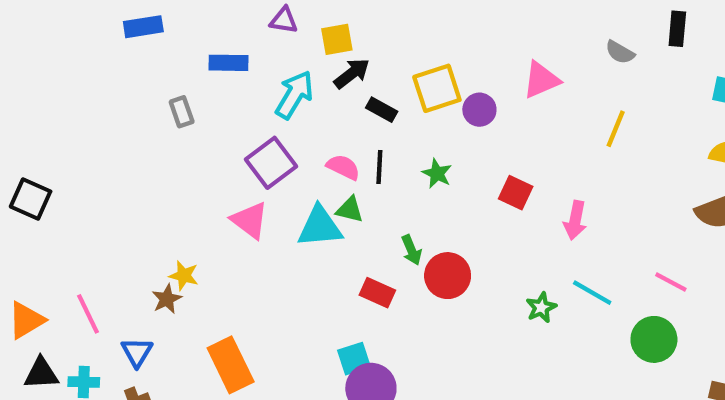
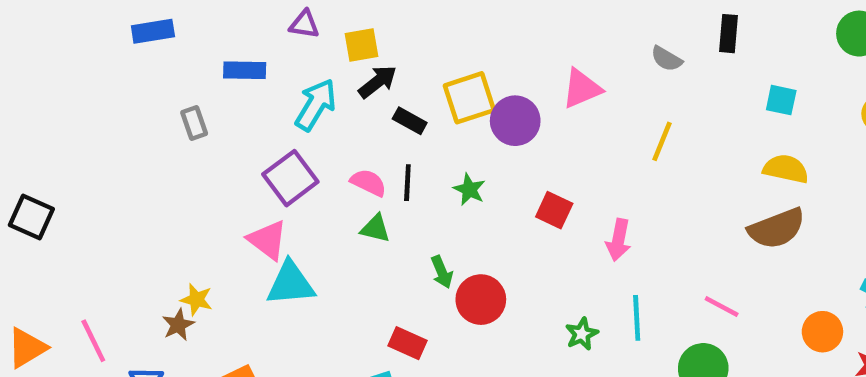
purple circle: (479, 110) -> (515, 121), size x1.4
cyan triangle: (320, 227) -> (290, 283), moved
red rectangle: (377, 293) -> (407, 343), moved
cyan line: (592, 293) -> (637, 318), turned 57

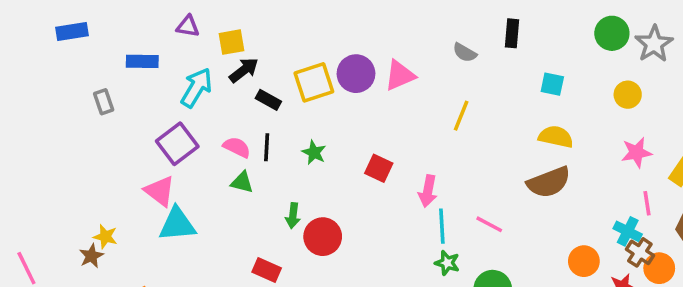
purple circle: (515, 121) -> (356, 74), moved
green arrow: (442, 272) -> (293, 216), turned 30
pink line: (722, 306) -> (489, 224), moved
cyan line: (637, 318) -> (442, 226), moved
green star: (582, 334) -> (447, 263), moved, turned -30

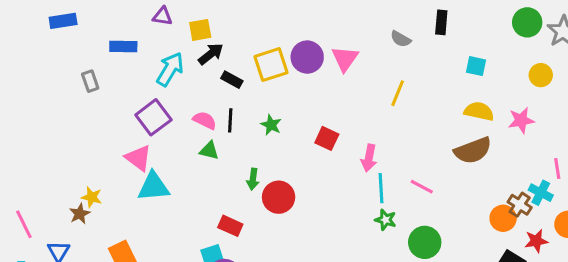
pink triangle: (400, 75) -> (345, 59), turned -32
pink star: (636, 152) -> (521, 120), moved
brown cross: (640, 252) -> (520, 205), moved

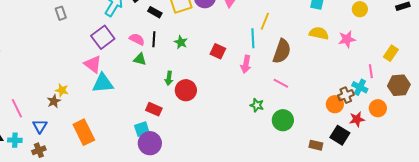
brown semicircle: (473, 150) -> (282, 51), moved, turned -50
cyan line: (381, 188) -> (253, 38), moved
brown cross: (520, 205) -> (346, 95), turned 35

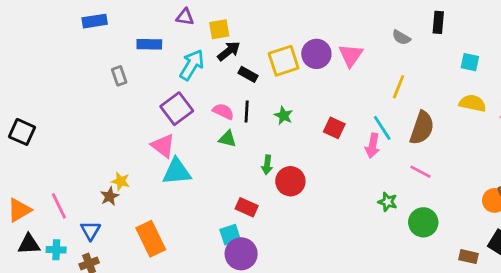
cyan line: (253, 38) -> (382, 128), moved, turned -30

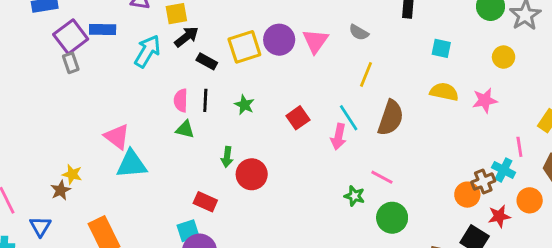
gray semicircle: (401, 37) -> (359, 32), moved
purple square: (177, 109) -> (71, 37), moved
pink semicircle: (223, 111) -> (181, 100), turned -115
red square: (334, 128) -> (298, 118), turned 30
pink line: (421, 172) -> (382, 177), moved

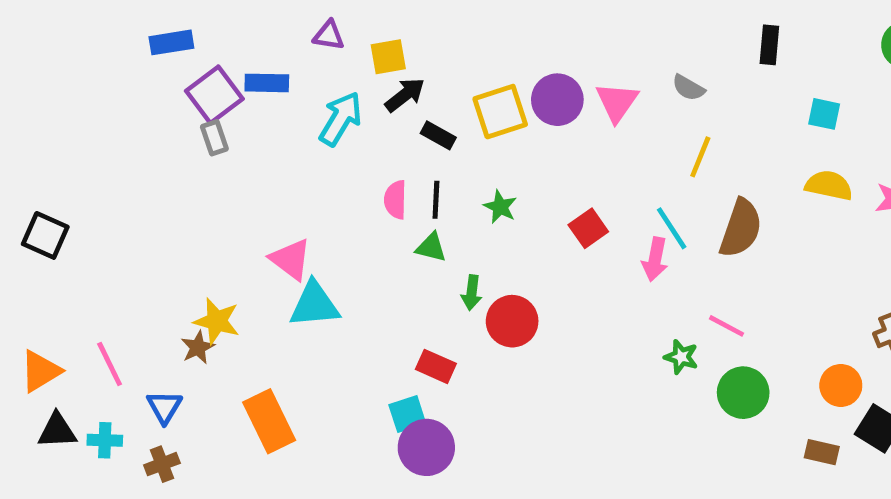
green triangle: (185, 129) -> (431, 247), moved
yellow star: (72, 174) -> (217, 321), size x1.4
orange circle: (467, 195) -> (841, 385), moved

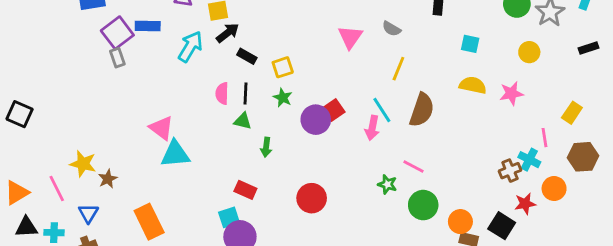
purple circle: (557, 100) -> (316, 120), moved
yellow square: (500, 112) -> (283, 67), moved, size x0.7
yellow star: (217, 321) -> (83, 164), moved
red circle: (512, 321) -> (312, 198), moved
orange circle: (841, 385) -> (460, 222), moved

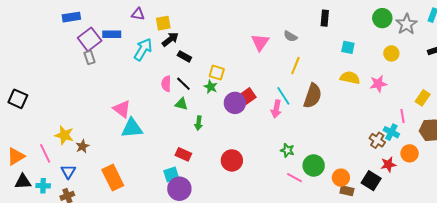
yellow square: (283, 67) -> (217, 73), moved, turned 35
black line: (245, 93) -> (183, 84), turned -49
pink line: (414, 166) -> (294, 178), moved
brown cross: (510, 171) -> (377, 140), turned -35

